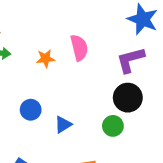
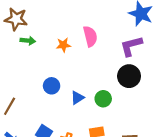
green circle: (113, 126) -> (103, 99), moved

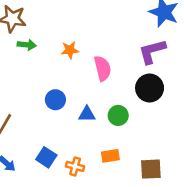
pink semicircle: (90, 36) -> (102, 68), moved
blue triangle: (77, 98) -> (87, 114), turned 32

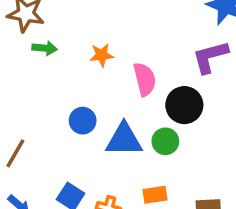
black circle: (150, 88) -> (184, 105), moved
blue triangle: (87, 114) -> (124, 140), size x1.6

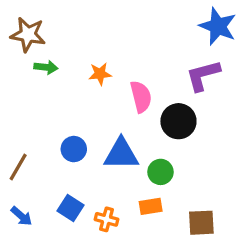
blue circle: (83, 121) -> (74, 149), moved
green circle: (165, 141) -> (160, 172), moved

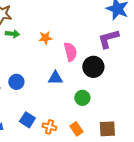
blue circle: (74, 149) -> (16, 82), moved
blue triangle: (121, 154) -> (55, 78), moved, size x0.7
orange rectangle: (151, 206) -> (76, 129), moved, turned 64

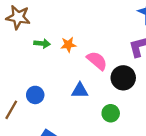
green arrow: (12, 34) -> (42, 44), moved
pink semicircle: (70, 52) -> (97, 61), turned -36

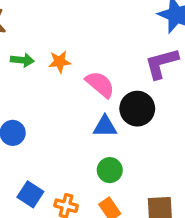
blue triangle: (80, 90) -> (105, 126), moved
green circle: (111, 113) -> (110, 170), moved

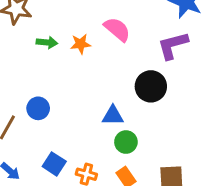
pink semicircle: (100, 84) -> (117, 29), moved
blue triangle: (105, 126) -> (113, 116), moved

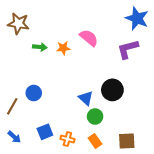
black circle: (151, 86) -> (112, 90), moved
blue triangle: (113, 116) -> (86, 98), turned 42
blue square: (54, 164) -> (45, 132), turned 35

